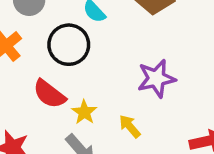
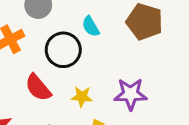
yellow star: (84, 112) -> (82, 97), moved, turned 30

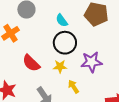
black circle: (63, 50) -> (65, 43), moved

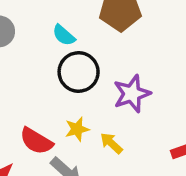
red semicircle: (31, 63) -> (36, 141), moved
yellow star: (60, 66) -> (77, 129), moved

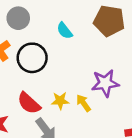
black circle: (79, 72) -> (32, 58), moved
yellow arrow: (111, 143) -> (83, 103), moved

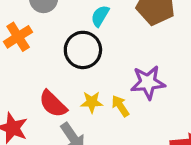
cyan semicircle: (65, 31) -> (100, 16), turned 66
black circle: (32, 58) -> (83, 50), moved

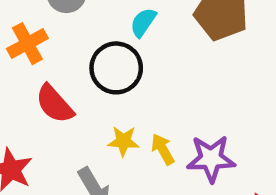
purple star: (148, 82) -> (211, 159), moved
red semicircle: (53, 104) -> (55, 104), moved

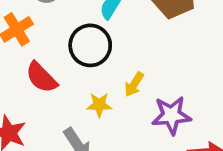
yellow arrow: (163, 149) -> (134, 84), moved, turned -115

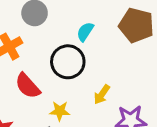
yellow star: (99, 105) -> (60, 111), moved

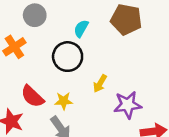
red semicircle: (28, 86) -> (32, 96), moved

